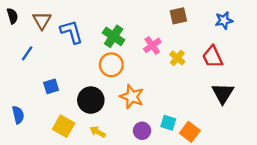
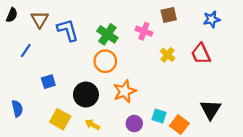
black semicircle: (12, 16) -> (12, 15), turned 40
pink cross: (152, 45) -> (144, 31), moved, turned -35
black triangle: (223, 93) -> (211, 110), moved
orange star: (132, 97) -> (125, 91), turned 30

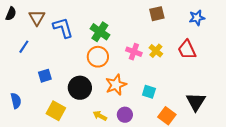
pink cross: (144, 31) -> (134, 52), moved
cyan square: (159, 116) -> (149, 92), moved
yellow arrow: (92, 125) -> (100, 116), moved

